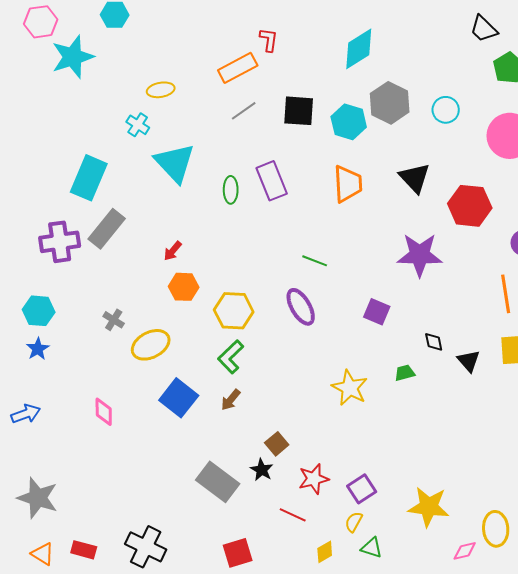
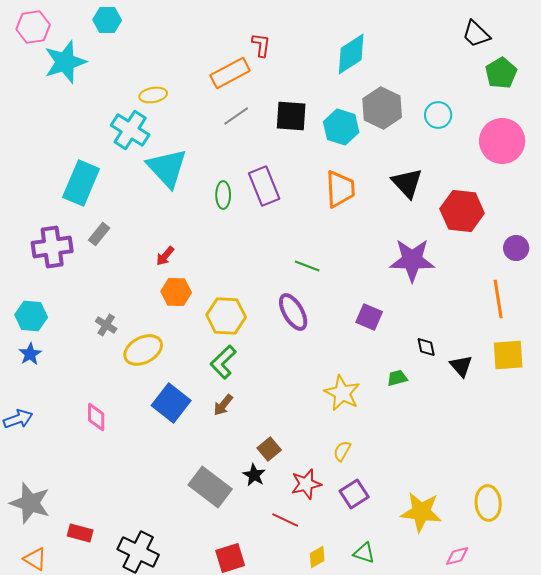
cyan cross: (138, 125) -> (130, 130), size x1.6
gray rectangle: (107, 229) -> (99, 234), size x0.6
yellow semicircle: (354, 522) -> (342, 451), moved
yellow ellipse: (496, 529) -> (488, 503), moved
red rectangle: (84, 550) -> (80, 533), moved

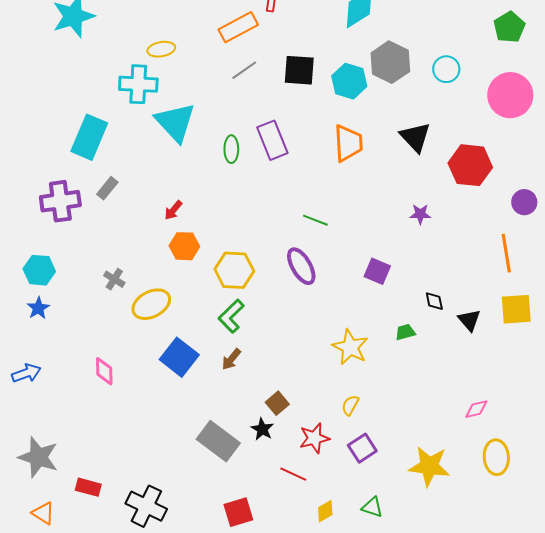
cyan cross: (130, 130) -> (138, 84), turned -30
purple star: (412, 260) -> (420, 214), size x0.5
pink diamond: (457, 556) -> (476, 409), moved

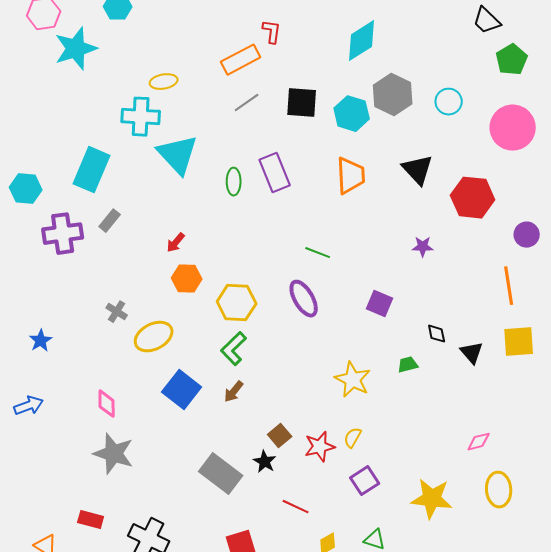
cyan hexagon: (39, 270) -> (26, 189), moved
red star: (314, 438) -> (320, 447), moved
gray star: (38, 457) -> (114, 454), moved

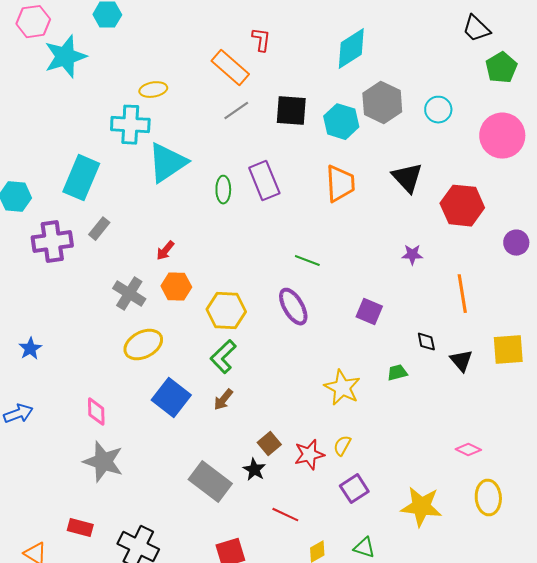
orange rectangle: (241, 60) -> (230, 68), turned 69
cyan triangle: (178, 155) -> (167, 163), turned 39
orange line: (509, 286) -> (462, 294), moved
gray cross: (117, 312) -> (129, 294), moved, size x1.5
pink diamond: (479, 442) -> (468, 450), turned 40

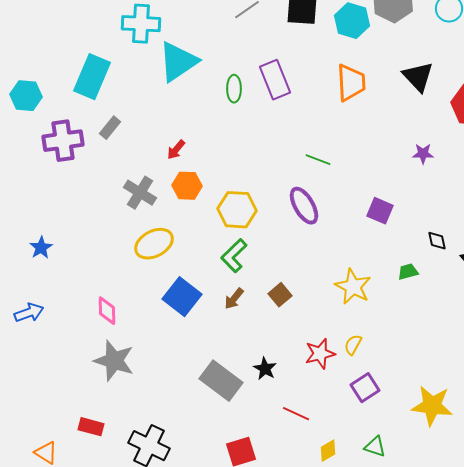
brown square: (269, 444) -> (280, 295), moved

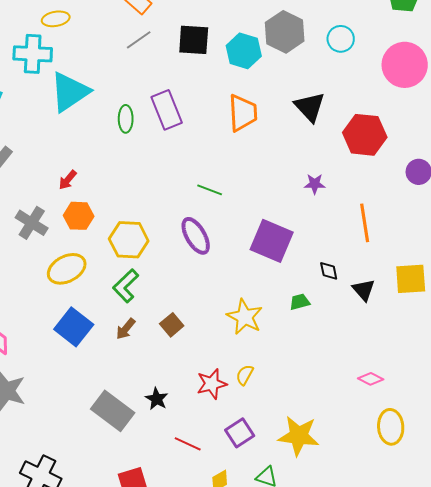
purple square: (380, 211) -> (272, 241), size x1.6
yellow ellipse: (154, 244) -> (67, 269), moved
purple square: (365, 388) -> (240, 433), moved
yellow star: (432, 406) -> (299, 436), moved

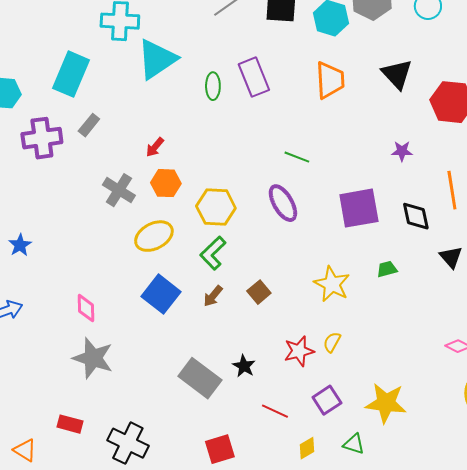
purple square: (272, 241) -> (359, 208), turned -33
black diamond: (329, 271) -> (416, 216), moved, size x1.5

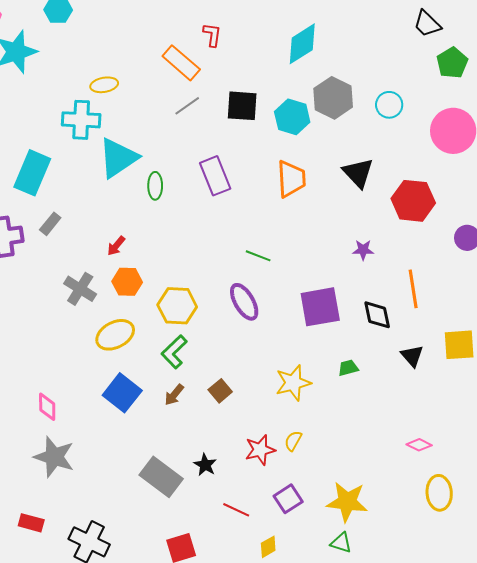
green ellipse: (213, 86) -> (155, 186), moved
yellow star: (332, 284) -> (293, 383), turned 30
green triangle: (354, 444) -> (341, 543), moved

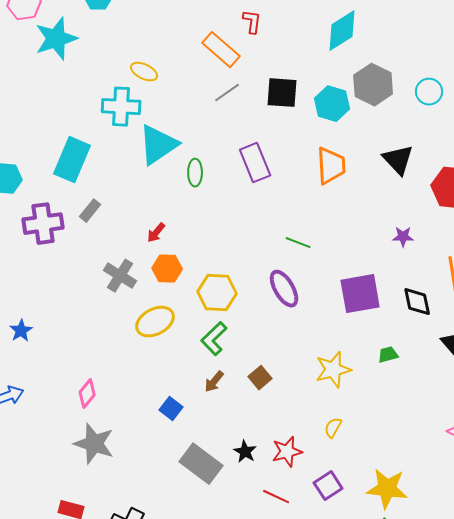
yellow ellipse: (104, 85) -> (144, 72), turned 36
blue square: (122, 393) -> (171, 409), moved, size x0.6
pink diamond: (47, 407) -> (87, 394), turned 40
red star: (260, 450) -> (287, 452), moved

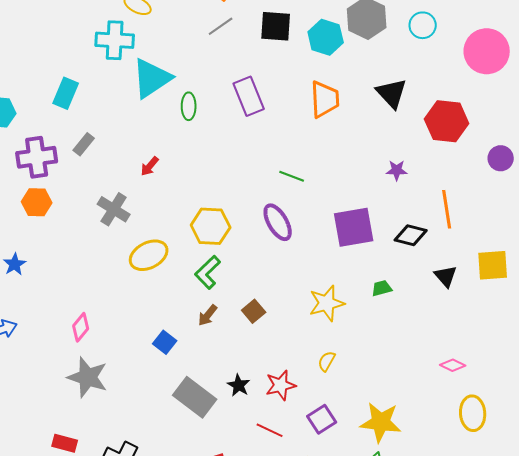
cyan rectangle: (72, 160) -> (66, 93), size x0.7
orange hexagon: (167, 269) -> (37, 202), moved
black diamond: (417, 302) -> (411, 235), turned -64

